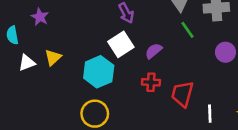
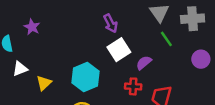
white square: (121, 44) -> (119, 50), moved
purple semicircle: (154, 51) -> (144, 63), moved
yellow triangle: (53, 57) -> (44, 83), moved

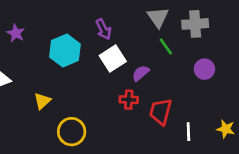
cyan hexagon: (86, 77) -> (65, 51), moved
yellow triangle: (44, 83) -> (42, 101), moved

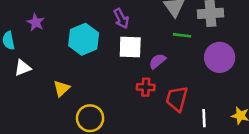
green line: (166, 47) -> (182, 35), turned -48
white square: (113, 58) -> (130, 47), turned 35
purple circle: (204, 69) -> (220, 57), size x1.5

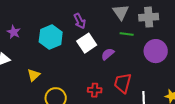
purple star: (36, 22) -> (14, 32), moved
white square: (130, 47) -> (87, 43), turned -36
red cross: (146, 87) -> (95, 90), moved

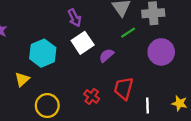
green line: (127, 34) -> (128, 33), turned -40
cyan hexagon: (51, 37) -> (43, 53), moved
red cross: (95, 90) -> (92, 96), turned 32

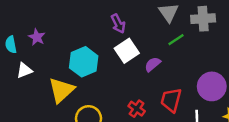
purple circle: (161, 52) -> (212, 86), moved
yellow triangle: (22, 79) -> (61, 90), size x1.6

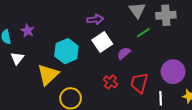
purple arrow: (118, 24) -> (95, 19), turned -70
white triangle: (24, 70) -> (17, 58), turned -32
red cross: (137, 109) -> (110, 82), moved

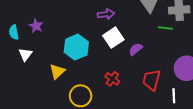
green line: (143, 33) -> (165, 28), moved, turned 40
yellow triangle: (48, 75) -> (57, 71), size x0.7
red cross: (110, 82) -> (112, 79), moved

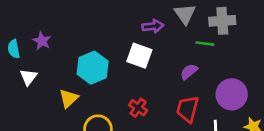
purple arrow: (106, 14) -> (153, 26), moved
white square: (113, 38) -> (139, 56), turned -36
purple semicircle: (136, 49) -> (189, 72), moved

